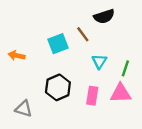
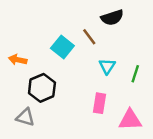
cyan square: (58, 44) -> (62, 47), turned -30
black hexagon: (58, 87) -> (42, 88), moved
pink triangle: (121, 93) -> (130, 120), moved

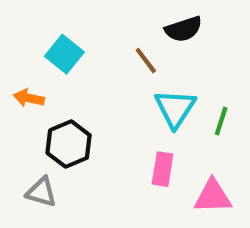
cyan square: (62, 47) -> (64, 54), moved
cyan triangle: (107, 66) -> (175, 109), size x1.5

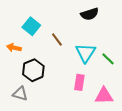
brown line: (146, 60) -> (57, 40), moved
green line: (221, 121) -> (108, 59), turned -64

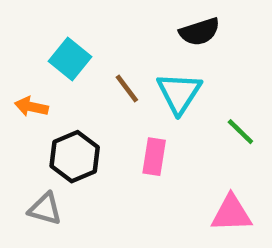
cyan triangle: (86, 53) -> (179, 93), moved
pink rectangle: (79, 82) -> (154, 157), moved

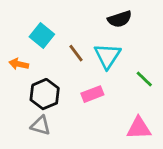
pink rectangle: (154, 157) -> (92, 94), turned 60
gray triangle: (45, 209) -> (41, 125), moved

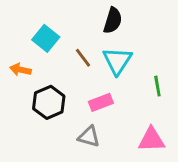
black semicircle: (120, 19) -> (113, 21), moved, turned -55
green line: (144, 79) -> (157, 86), turned 36
gray triangle: (41, 125) -> (89, 137), moved

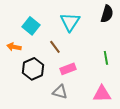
black semicircle: (113, 21) -> (107, 14), moved
brown line: (83, 58) -> (55, 47), moved
cyan triangle: (117, 61) -> (70, 22), moved

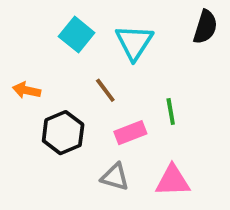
cyan square: (31, 26) -> (77, 35), moved
green line: (106, 58) -> (171, 111), moved
pink triangle: (102, 94) -> (173, 181), moved

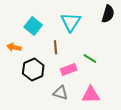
cyan square: (77, 35) -> (33, 26), moved
brown line: (105, 90) -> (55, 47), turned 32
green line: (171, 111) -> (90, 58), turned -48

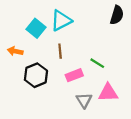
cyan triangle: (71, 22) -> (61, 21), moved, turned 30
gray triangle: (60, 93) -> (84, 100), moved, turned 42
pink triangle: (91, 95) -> (108, 93), moved

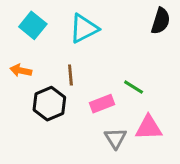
cyan square: (36, 28) -> (33, 25), moved
brown line: (60, 51) -> (70, 75), moved

